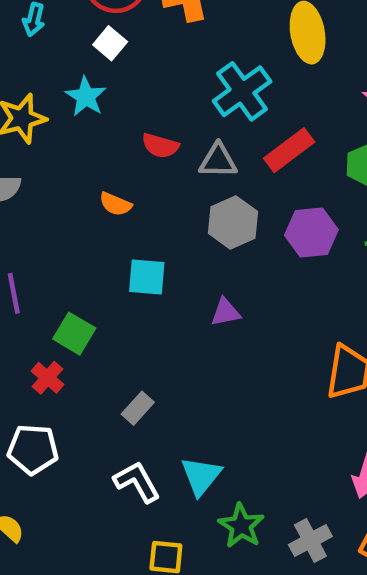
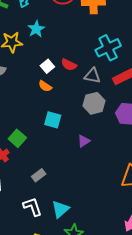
white square: (110, 43) -> (47, 66), moved
cyan star: (86, 97) -> (36, 29), moved
purple triangle: (226, 312) -> (84, 141), turned -32

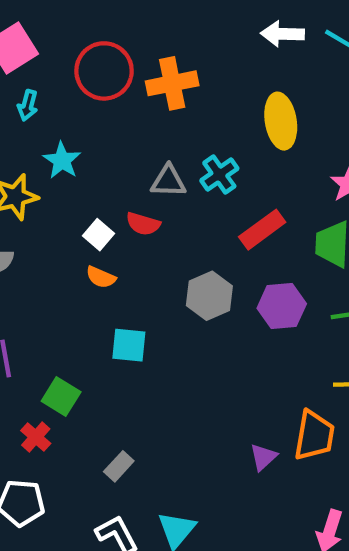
cyan cross: (108, 48) -> (219, 175), size x0.7
gray triangle: (92, 76) -> (168, 181), moved
purple triangle: (84, 141) -> (263, 457), moved

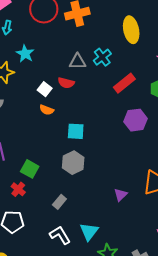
gray hexagon: (209, 296) -> (73, 163), moved
cyan square: (129, 345) -> (76, 131), moved
purple triangle: (263, 457) -> (120, 195), moved

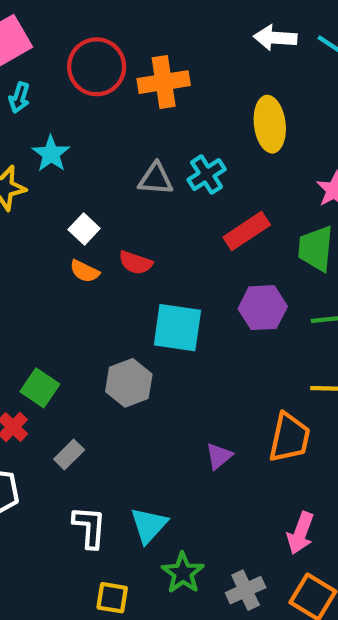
red semicircle: (66, 83) -> (136, 263), moved
cyan square: (76, 131) -> (177, 328), moved, size x1.4
gray rectangle: (59, 202) -> (69, 454), moved
white L-shape: (60, 235) -> (89, 527), turned 30

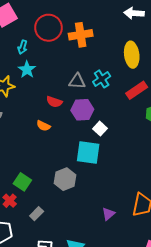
cyan arrow: (19, 98) -> (23, 47), moved
white square: (84, 229) -> (100, 129), moved
red rectangle: (247, 231) -> (137, 90), moved
red semicircle: (136, 263) -> (54, 102), moved
purple hexagon: (263, 308) -> (82, 110), moved

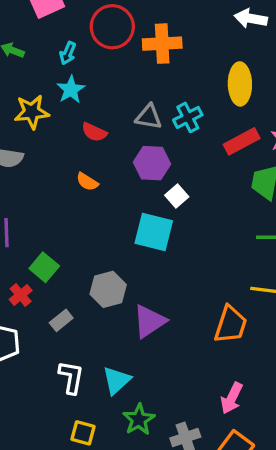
red semicircle: (54, 102) -> (94, 132), moved
gray hexagon: (65, 179) -> (108, 289), moved
purple triangle: (108, 214) -> (149, 321), moved, size x1.6

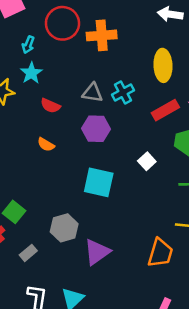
white square: (177, 196) -> (147, 161), moved

